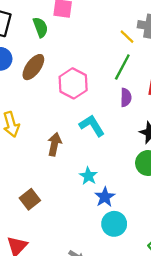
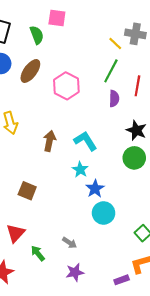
cyan L-shape: (92, 126) -> (86, 141), moved
brown square: (30, 199) -> (27, 191), turned -30

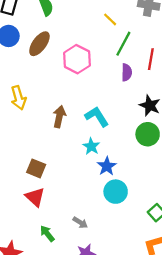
yellow line: (115, 43) -> (110, 19), moved
red triangle: (16, 233) -> (35, 197), moved, turned -30

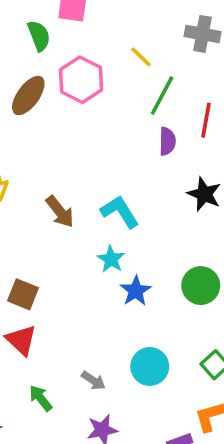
pink hexagon: (77, 59) -> (81, 80), moved
brown arrow: (59, 117) -> (60, 212), turned 130
green circle: (148, 134) -> (201, 286), moved
cyan circle: (116, 192) -> (150, 366), moved

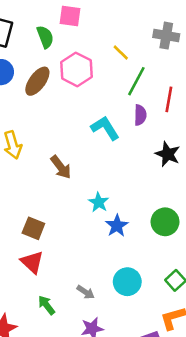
cyan L-shape: (120, 212) -> (105, 128), moved

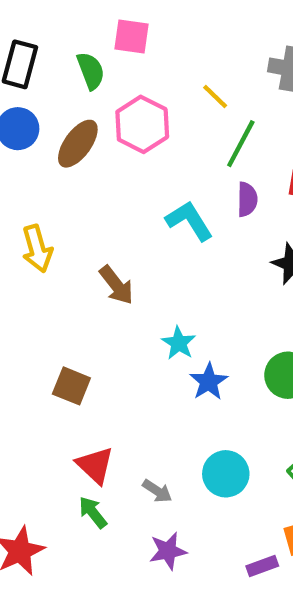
red triangle: (32, 262) -> (95, 465), moved

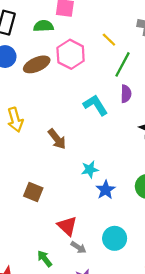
green semicircle: (91, 71) -> (43, 26), turned -72
brown ellipse: (78, 144) -> (37, 64), turned 30
cyan star: (179, 343) -> (90, 169), turned 30
red triangle: (95, 465) -> (67, 226), moved

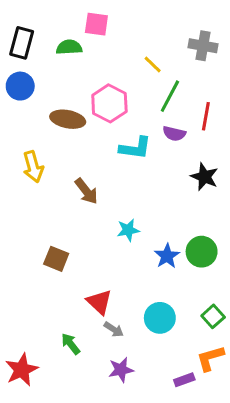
pink hexagon: (71, 54) -> (109, 103), moved
brown ellipse: (37, 64) -> (68, 119), moved, turned 35
purple semicircle: (126, 94) -> (174, 134), turned 102
cyan L-shape: (95, 105) -> (135, 148), turned 130
blue star: (106, 190) -> (167, 256), moved

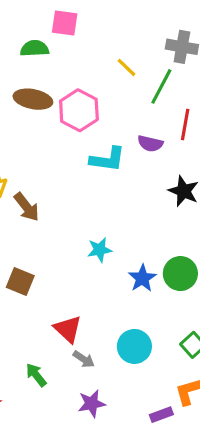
green line: (170, 96) -> (161, 86), moved
brown ellipse: (68, 119) -> (33, 99), moved
brown arrow: (86, 191) -> (27, 207), moved

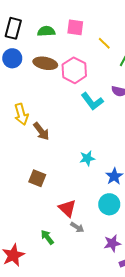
pink square: (65, 23) -> (75, 27), moved
cyan L-shape: (107, 159) -> (92, 101), turned 45
cyan circle: (134, 346) -> (109, 204), moved
purple star: (92, 404) -> (112, 243), moved

